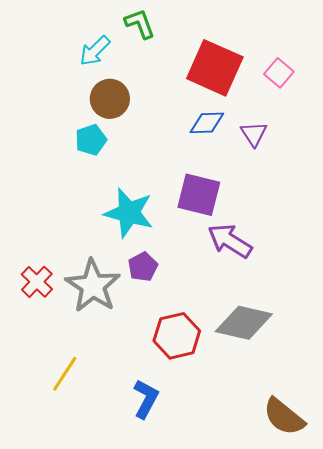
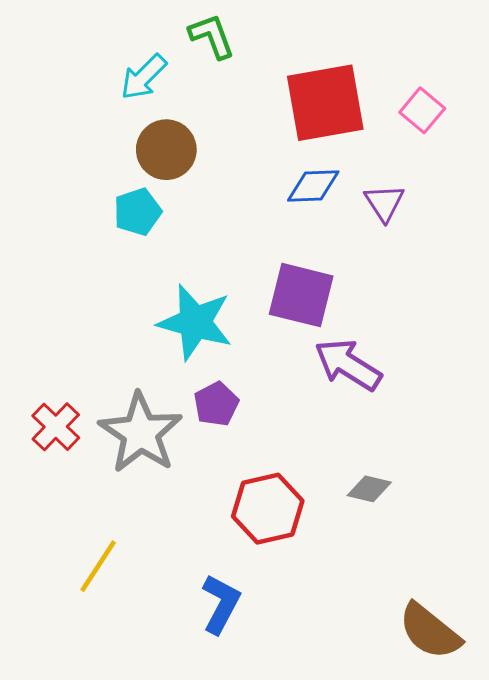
red square: (215, 68) -> (325, 103), turned -34
gray diamond: (244, 323) -> (369, 489), size x0.5

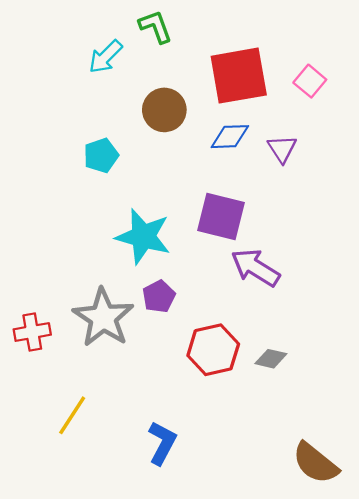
brown circle: (166, 150) -> (164, 110), moved
red cross: (56, 427) -> (32, 332), moved, turned 36
red hexagon: (268, 509) -> (213, 350), moved

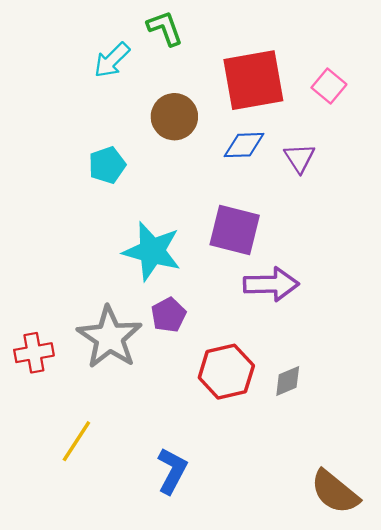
purple arrow: (255, 268) -> (271, 284), turned 147
gray diamond: (271, 359) -> (288, 381), turned -36

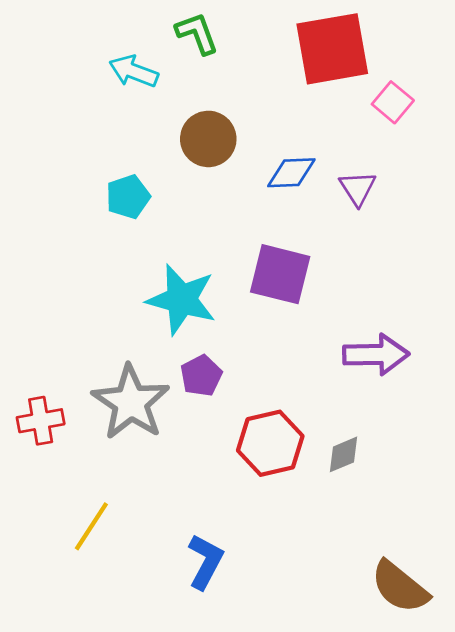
cyan arrow: (112, 60) -> (134, 71), turned 66
red square: (253, 80) -> (332, 49), moved
purple arrow: (271, 284) -> (376, 354), moved

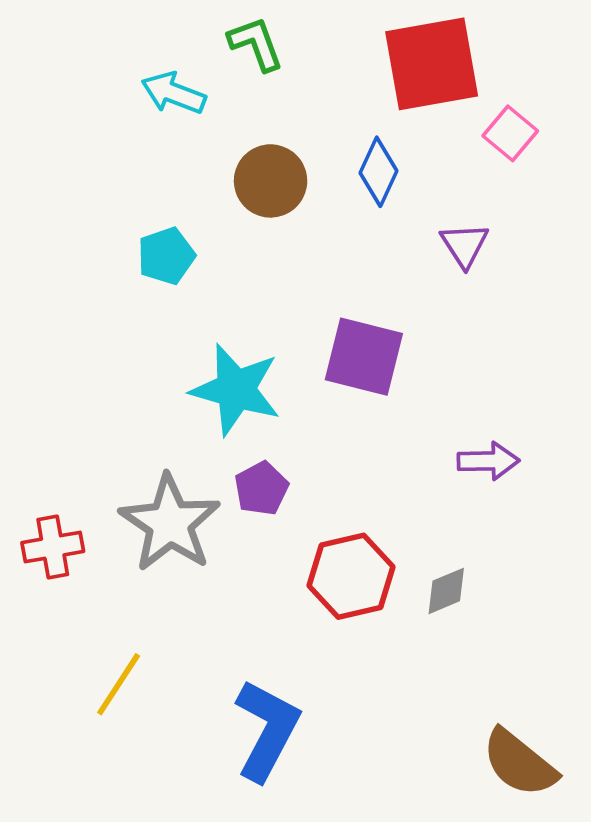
blue diamond: (291, 173) -> (378, 172), moved, turned -63
purple arrow: (376, 354) -> (488, 461), size x0.7
blue L-shape: (205, 562) -> (267, 730), size x1.4

